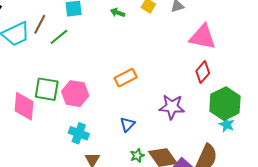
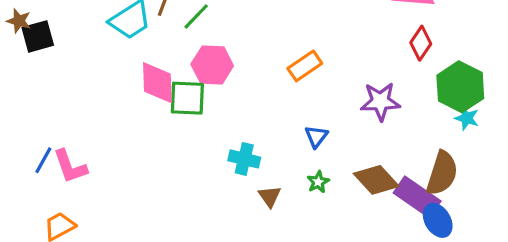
pink hexagon: (75, 94) -> (212, 65), moved
pink diamond: (24, 106) -> (157, 83), moved
green star: (137, 156) -> (318, 182), moved

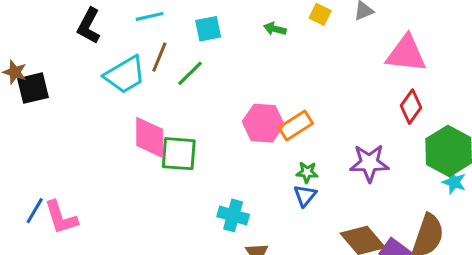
pink hexagon: (212, 65) -> (263, 123), moved
green star: (318, 182) -> (307, 172), moved, turned 30

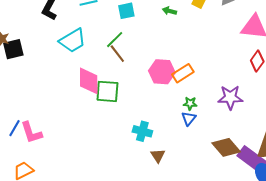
brown line: (159, 57) -> (117, 54), moved, turned -60

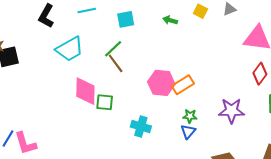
green square: (107, 91) -> (105, 102), size x0.7
cyan cross: (142, 131) -> (141, 126), moved

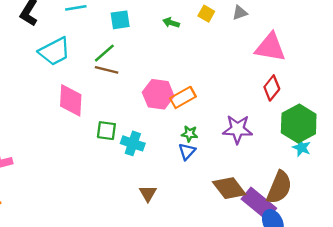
brown line: (116, 63) -> (107, 70), turned -42
green square: (105, 102) -> (106, 131), moved

